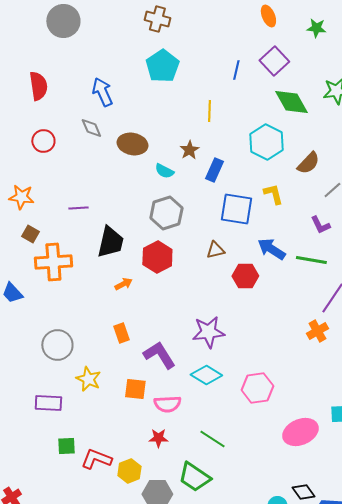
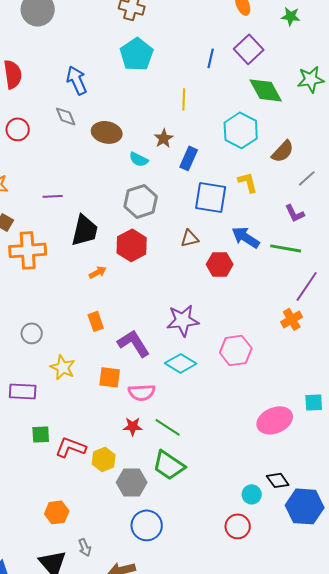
gray circle: (57, 345) -> (32, 333), size x0.7
pink hexagon: (257, 388) -> (236, 350), moved
green line: (212, 439) -> (168, 427), moved

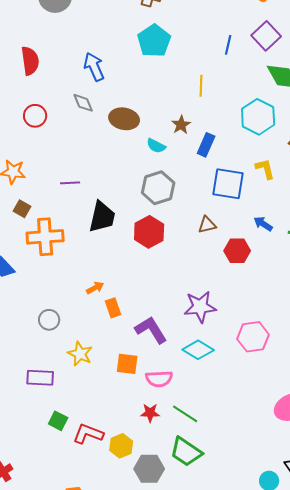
blue arrow: (246, 237) -> (263, 224), size x0.7
orange arrow: (98, 272) -> (95, 288), moved
green square: (41, 434) -> (58, 421), turned 30

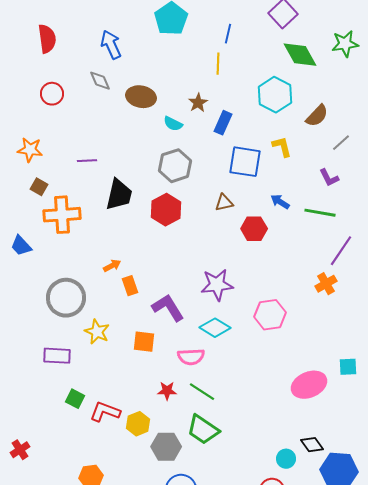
blue line: (228, 45) -> (228, 34), moved
gray circle: (49, 320) -> (66, 298), size x1.8
pink semicircle: (159, 379) -> (191, 357), moved

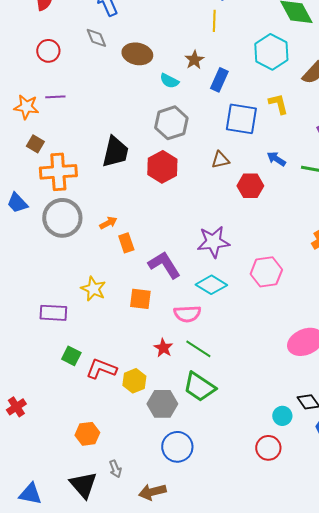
purple line: (87, 161) -> (55, 97), moved
gray circle: (66, 298) -> (62, 218), moved
red star: (167, 391) -> (163, 348), turned 30

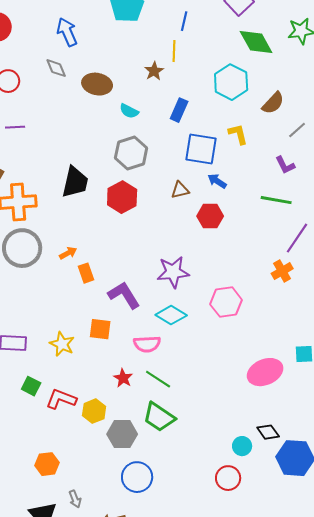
brown star: (194, 60) -> (154, 71), moved
blue arrow: (276, 159) -> (217, 181), moved
yellow star: (93, 289) -> (62, 344), moved

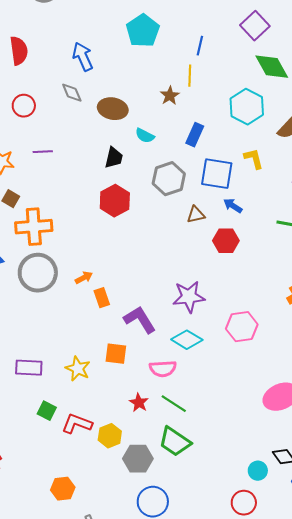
purple line: (15, 127) -> (43, 152), moved
gray hexagon: (131, 153) -> (169, 179), moved
black trapezoid: (75, 182) -> (114, 158), moved, size x0.7
red hexagon: (122, 197) -> (115, 201), moved

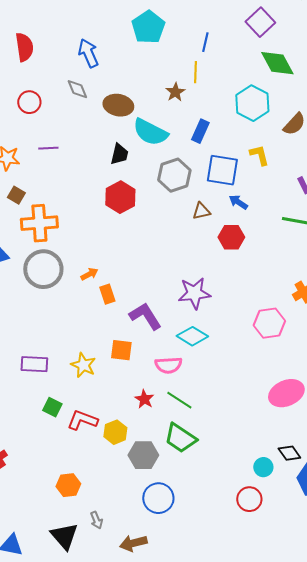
cyan semicircle: (145, 136) -> (150, 132), size x1.8
pink hexagon: (242, 327) -> (269, 323), moved

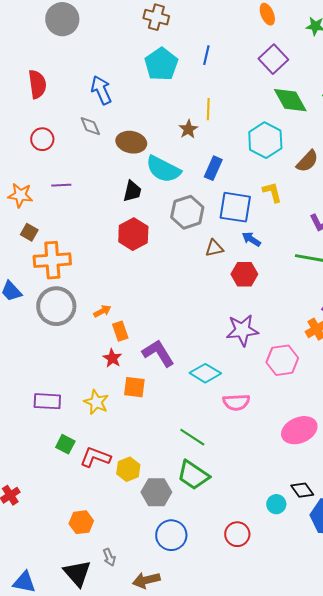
blue line: (205, 42) -> (206, 55), moved
purple star: (194, 293) -> (242, 330), moved
pink semicircle: (168, 365) -> (236, 402), moved
red star: (144, 399) -> (112, 358), moved
red circle: (249, 499) -> (237, 534), moved

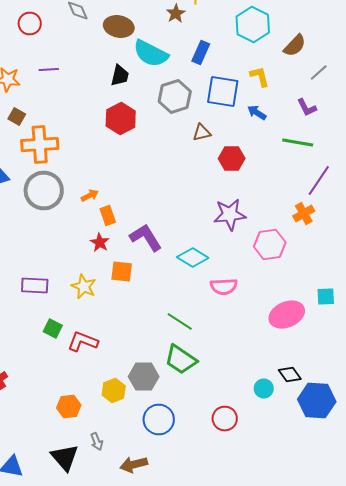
blue arrow: (251, 239) -> (257, 112), moved
yellow hexagon: (128, 469) -> (114, 390), moved

